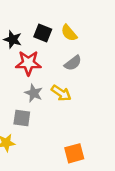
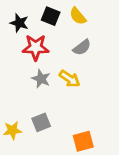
gray square: (22, 118) -> (41, 122), moved, turned -30

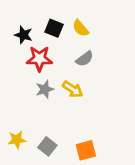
gray star: (41, 79) -> (45, 89), turned 30
gray square: (41, 122) -> (47, 146), moved, turned -30

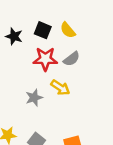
red star: (39, 59) -> (45, 59), moved
gray star: (45, 89) -> (34, 98), moved

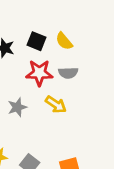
gray semicircle: (72, 59) -> (68, 73), turned 35
gray star: (34, 98) -> (17, 107), moved

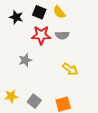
yellow arrow: (56, 104) -> (70, 69), moved

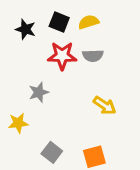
yellow semicircle: (59, 12) -> (88, 22), turned 112
yellow star: (11, 96) -> (18, 123), moved

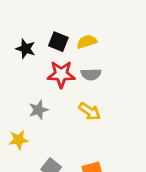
yellow arrow: (105, 105) -> (90, 111), moved

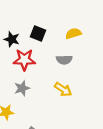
yellow semicircle: (87, 42) -> (73, 34), moved
red star: (61, 74) -> (24, 60), moved

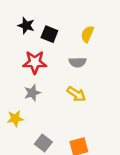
yellow semicircle: (73, 34) -> (87, 34), turned -49
black star: (12, 39) -> (26, 26), moved

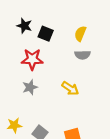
gray semicircle: (78, 62) -> (83, 55), moved
yellow star: (15, 119) -> (14, 125), moved

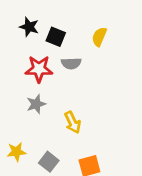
gray semicircle: (83, 55) -> (71, 63), moved
yellow arrow: (70, 88) -> (73, 122), moved, turned 30

